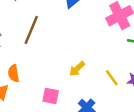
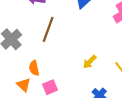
pink square: (51, 96) -> (50, 87), moved, turned -32

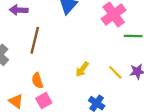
orange semicircle: (34, 68) -> (37, 81), moved

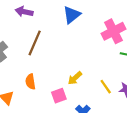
pink square: (44, 101) -> (59, 96), moved

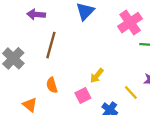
yellow line: (106, 87) -> (131, 93), moved

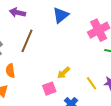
orange semicircle: (52, 85) -> (10, 71), moved
yellow line: (131, 93) -> (92, 83), moved

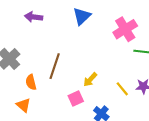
brown line: (27, 41) -> (55, 66), moved

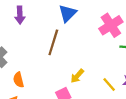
purple arrow: (34, 17) -> (20, 15), turned -98
brown line: (55, 66) -> (53, 42), moved

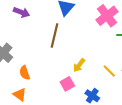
purple arrow: (20, 15) -> (21, 12), turned -63

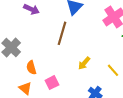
pink square: (67, 84) -> (52, 83), moved

